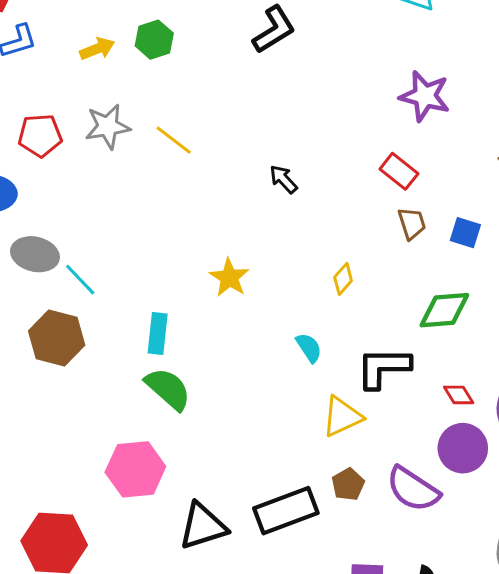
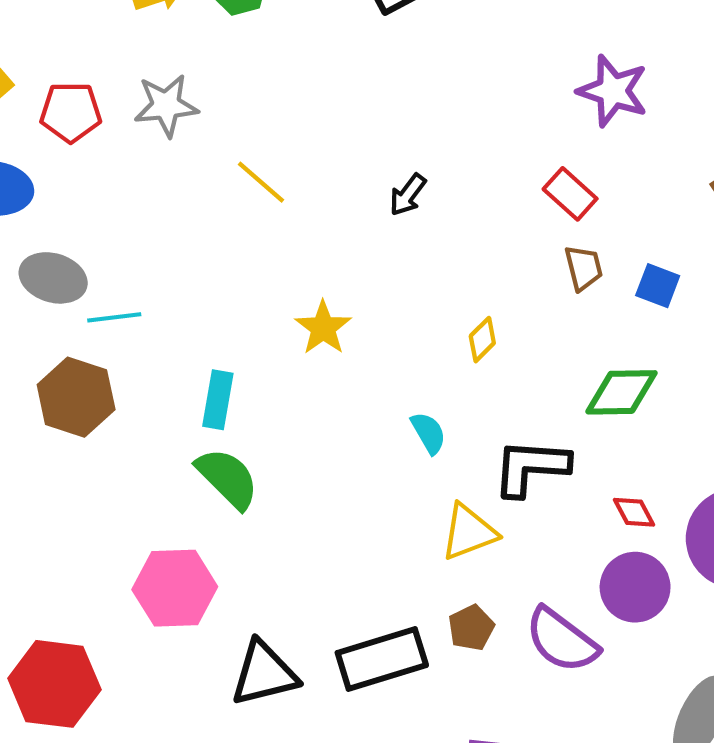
yellow line: (174, 140) -> (261, 182), moved
black arrow: (283, 179) -> (408, 195), turned -104
cyan line: (80, 280) -> (114, 317), turned -57

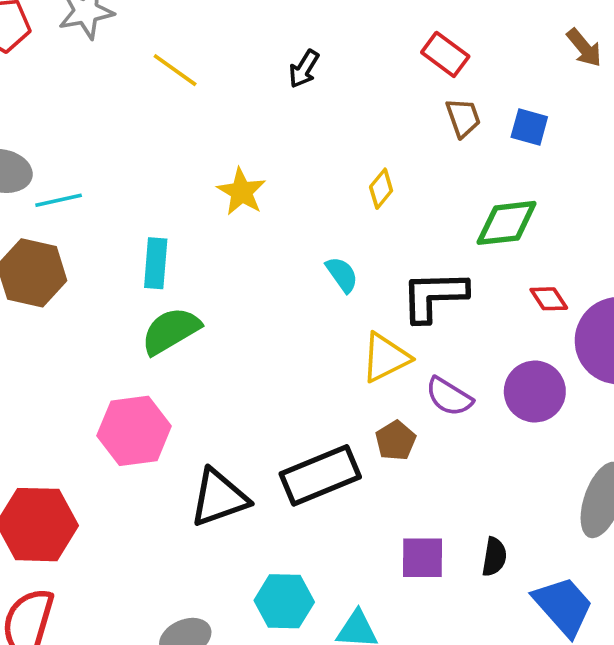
green semicircle: (228, 478) -> (171, 331), turned -70
red diamond: (634, 512) -> (549, 299), moved
purple semicircle: (562, 640) -> (449, 397), moved, size x0.7

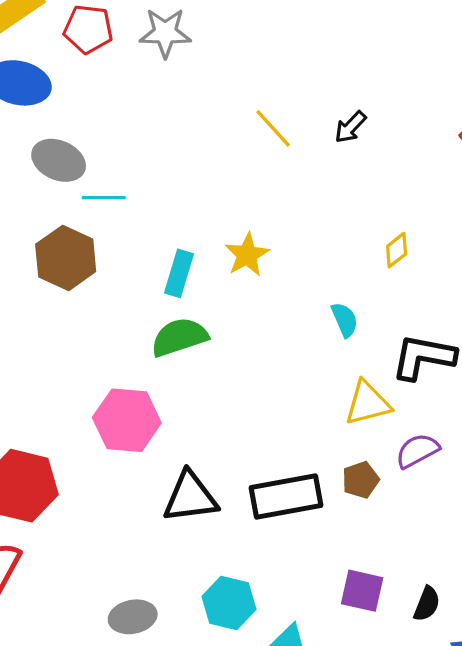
yellow line: (175, 70) -> (273, 128), moved
yellow star: (241, 192) -> (247, 255), moved
purple semicircle: (449, 397) -> (417, 451), turned 108

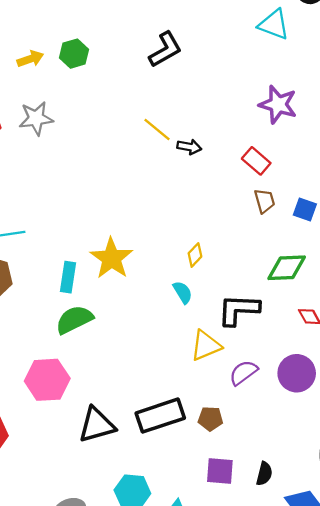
black arrow: (350, 127) -> (189, 147), moved, turned -115
yellow line: (273, 128) -> (157, 130), moved
yellow diamond: (397, 250) -> (195, 255), moved
yellow star: (247, 255) -> (111, 258), size x1.4
brown pentagon: (361, 480) -> (210, 419), moved, turned 30

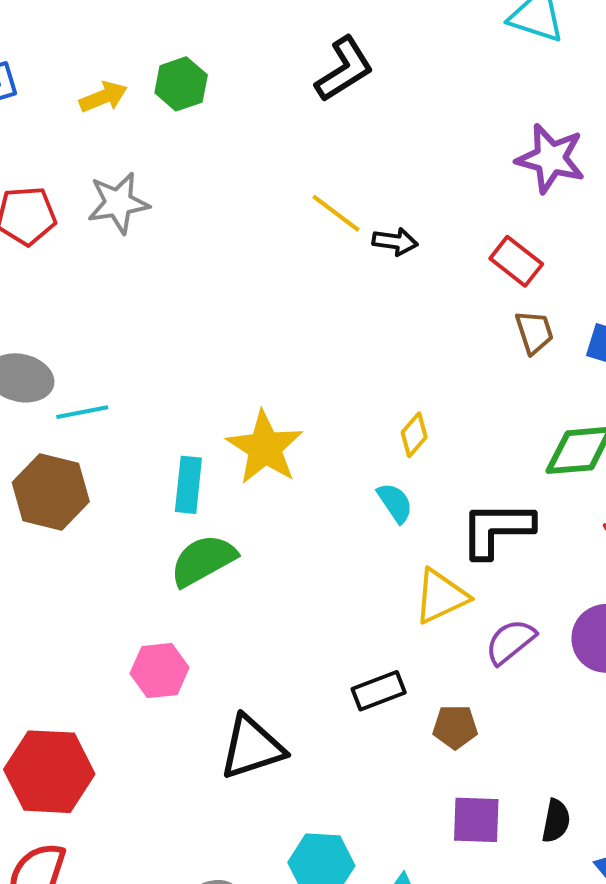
pink hexagon: (47, 380) -> (159, 671), size x0.7
black rectangle: (160, 416) -> (379, 691), moved, size x0.6

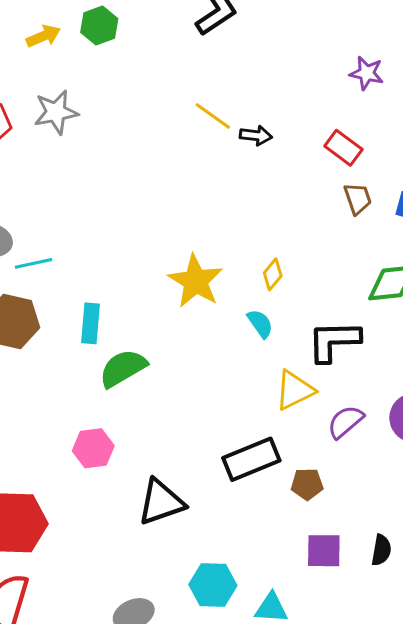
purple star: (551, 159) -> (367, 73), size x0.7
yellow star: (265, 448) -> (196, 281), moved
cyan rectangle: (188, 485) -> (90, 323), moved
black rectangle: (379, 691) -> (251, 459), size x1.5

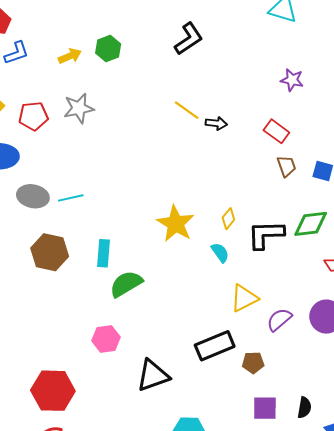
cyan line: (33, 263) -> (71, 198), moved
black L-shape: (334, 341) -> (266, 235), moved

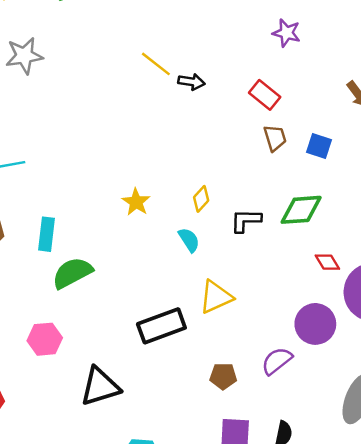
yellow star: (176, 224) -> (136, 202), size x0.6
black L-shape: (266, 235) -> (246, 220), size x0.7
purple semicircle: (279, 320) -> (277, 361), moved
black rectangle: (215, 346) -> (161, 326), moved

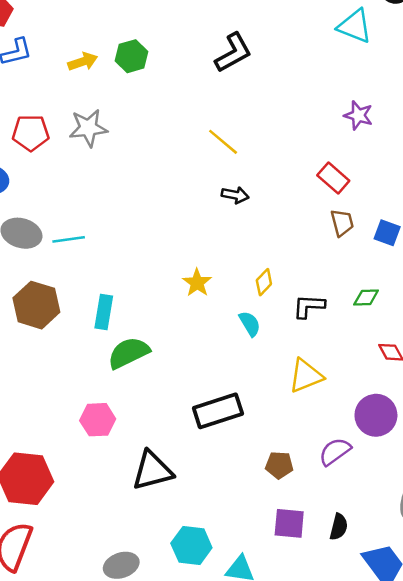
black arrow: (191, 82) -> (235, 195), moved
green diamond: (301, 210) -> (366, 298), size x0.6
yellow triangle: (216, 297) -> (306, 376), moved

